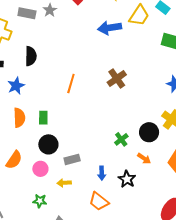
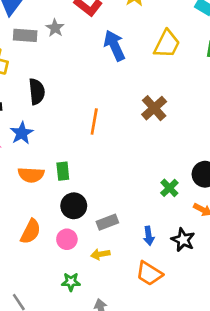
yellow trapezoid: (139, 16) -> (167, 44), moved
blue arrow: (110, 28) -> (114, 45), moved, turned 80
orange semicircle: (19, 118) -> (31, 175), turned 102

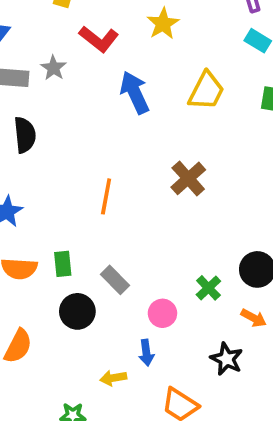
black semicircle: (37, 92) -> (25, 135), moved
gray rectangle: (107, 222) -> (115, 280), moved, turned 66
blue arrow: (149, 236) -> (146, 353), moved
pink circle: (67, 239) -> (162, 313), moved

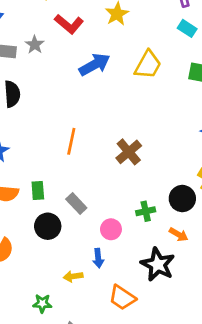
blue arrow: (135, 92) -> (95, 65), turned 84
brown cross: (188, 178) -> (129, 152), moved
green cross: (208, 288) -> (146, 211), turned 30
black star: (227, 359) -> (158, 264), size x1.4

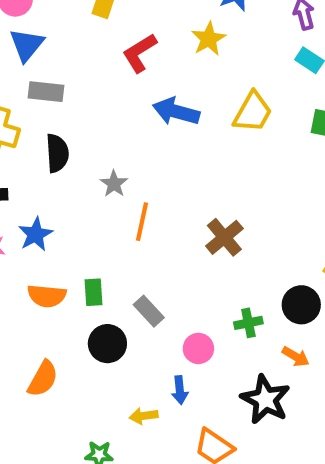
red L-shape: (69, 24) -> (140, 53), turned 108
gray star: (35, 45) -> (114, 184), moved
blue arrow: (95, 65) -> (176, 111), turned -136

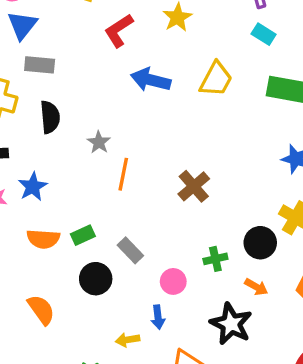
green rectangle: (93, 292) -> (83, 235), turned 70
orange semicircle: (43, 379) -> (41, 310), turned -64

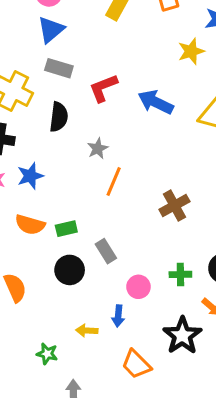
red L-shape: (119, 30) -> (103, 88), moved

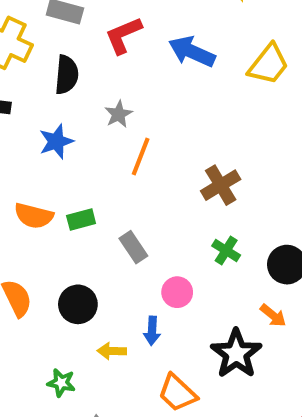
blue star: (30, 176) -> (56, 142), moved
black circle: (70, 270) -> (78, 304), moved
green cross: (180, 274) -> (226, 250), moved, turned 35

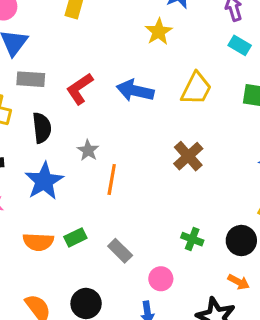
blue star: (56, 142) -> (44, 181), size x1.4
brown cross: (221, 185) -> (188, 156), moved

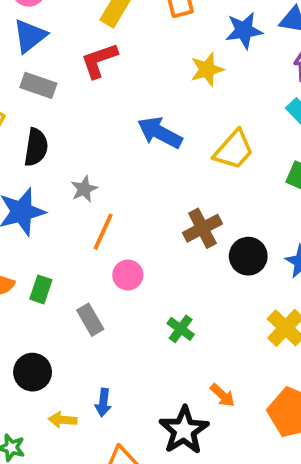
red L-shape: (80, 89) -> (99, 60), moved
green rectangle: (75, 237) -> (41, 289), turned -60
black circle: (241, 241) -> (248, 256), moved
pink circle: (161, 279) -> (128, 275), moved

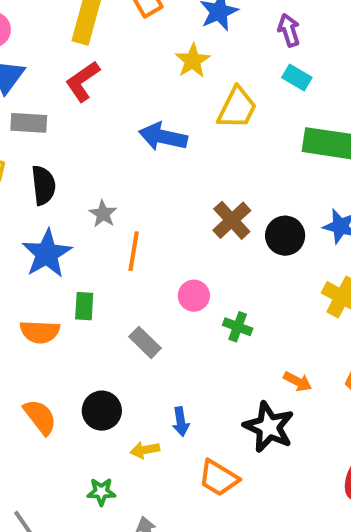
yellow trapezoid: (234, 150) -> (237, 108), moved
pink circle: (128, 275) -> (194, 296), moved
green rectangle: (41, 289) -> (84, 306), moved

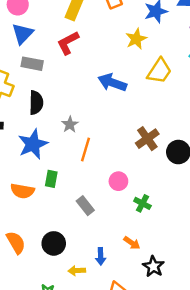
orange arrow: (298, 382) -> (132, 243), moved
black star: (269, 427) -> (153, 266), size x0.7

